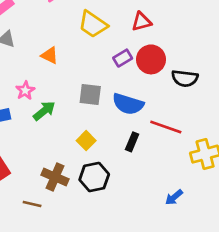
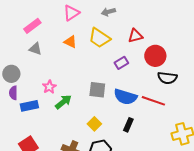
orange triangle: (50, 55) -> (70, 42), moved
red circle: (151, 59) -> (155, 56), moved
red line: (166, 127) -> (153, 101), moved

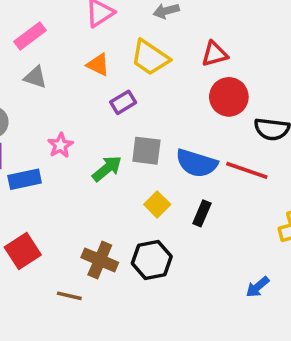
red circle: (155, 56) -> (229, 97), moved
purple rectangle: (121, 63) -> (123, 102), moved
green arrow: (63, 102) -> (107, 169), moved
yellow square: (94, 124) -> (157, 204), moved

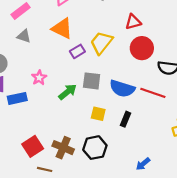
yellow trapezoid: (150, 57) -> (101, 43), moved, turned 95
orange triangle: (98, 65) -> (62, 28), size x1.5
yellow square: (157, 204) -> (98, 114), turned -32
red square: (23, 251) -> (33, 146), moved
blue arrow: (258, 287) -> (143, 164), moved

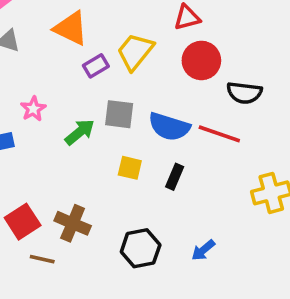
black hexagon: (95, 148) -> (141, 248), moved

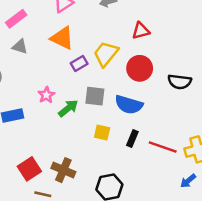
red circle: (201, 60) -> (140, 68), moved
pink star: (33, 109) -> (46, 95), moved
red line: (219, 134) -> (163, 147), moved
blue arrow: (203, 250) -> (188, 181), moved

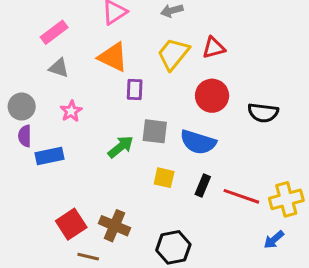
yellow trapezoid: (106, 54) -> (173, 54), moved
purple rectangle: (79, 63) -> (135, 90), turned -56
pink star: (46, 95) -> (71, 111), moved

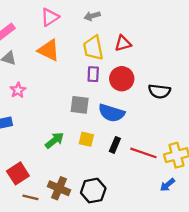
yellow trapezoid: (173, 54) -> (93, 48), turned -50
purple rectangle: (135, 90) -> (93, 74), moved
green arrow: (121, 147) -> (54, 140), moved
brown cross: (115, 226) -> (59, 188), moved

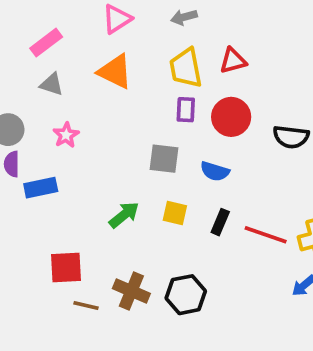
blue semicircle: (111, 113) -> (215, 171), size x0.7
red square: (18, 173) -> (66, 267), turned 30

